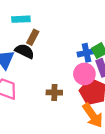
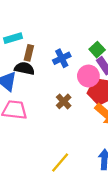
blue cross: (86, 53) -> (62, 58), moved
brown cross: (54, 92) -> (64, 101), turned -32

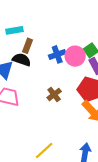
pink circle: (88, 76) -> (75, 56), moved

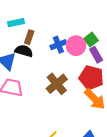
brown cross: (54, 95) -> (57, 84), size x1.5

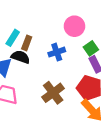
cyan rectangle: (16, 23) -> (13, 38), moved, turned -49
pink circle: (76, 46) -> (74, 26), moved

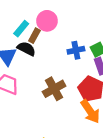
pink circle: (74, 26) -> (47, 21), moved
blue cross: (57, 52) -> (76, 50), moved

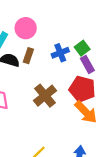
brown rectangle: (34, 36) -> (28, 56), moved

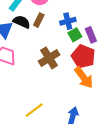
green square: (82, 48) -> (75, 35), moved

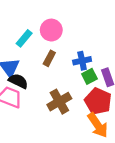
black semicircle: (22, 22) -> (18, 81), moved

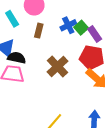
cyan rectangle: (24, 38) -> (12, 19), turned -56
green square: (89, 76) -> (81, 28), moved

